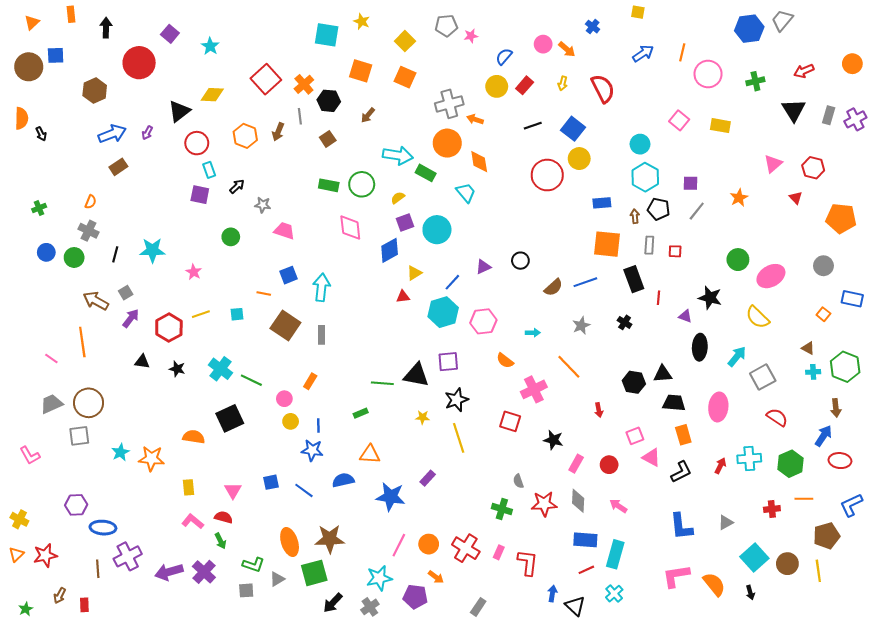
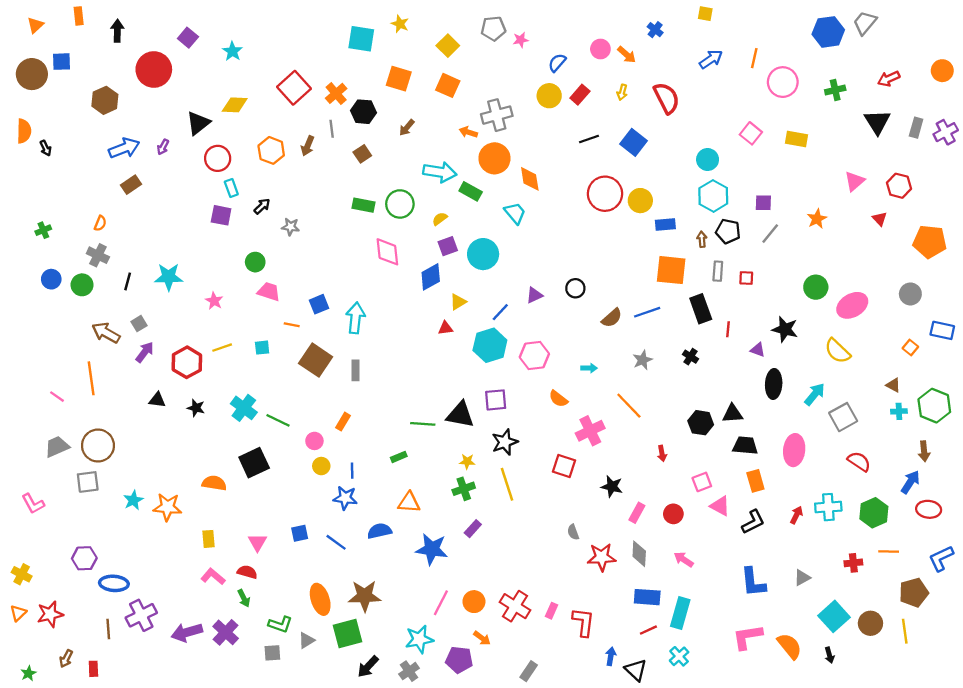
orange arrow: (475, 119) -> (468, 132), moved
yellow circle: (579, 159) -> (640, 201), moved
pink trapezoid: (284, 231) -> (269, 292), moved
green cross: (502, 509) -> (464, 489), moved, turned -36

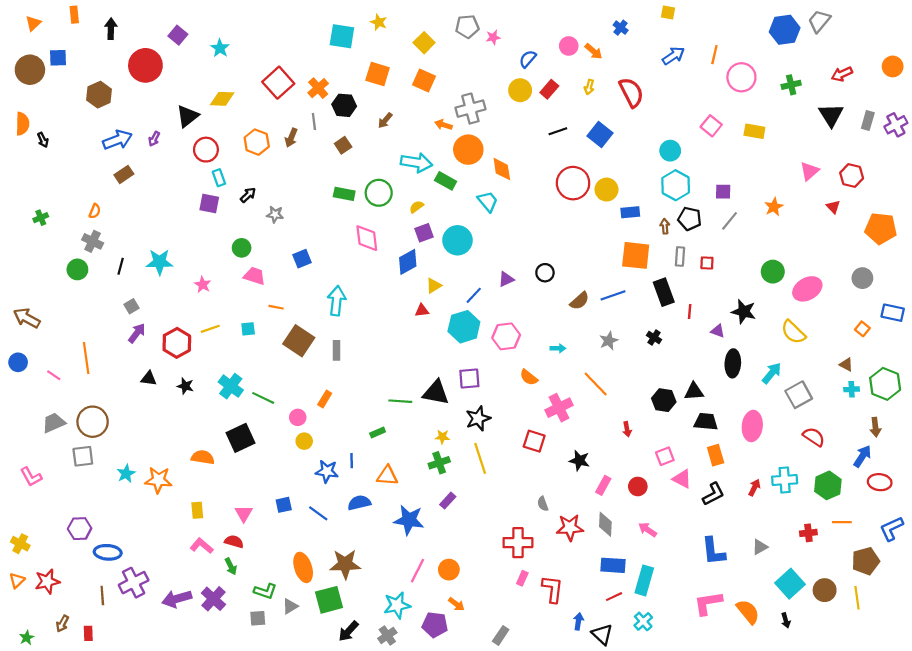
blue circle: (51, 279) -> (18, 362), moved
blue square: (319, 304) -> (302, 259), moved
brown arrow: (106, 333) -> (27, 318), moved
blue line: (352, 471) -> (352, 461), moved
red cross: (515, 606) -> (518, 543), moved, turned -32

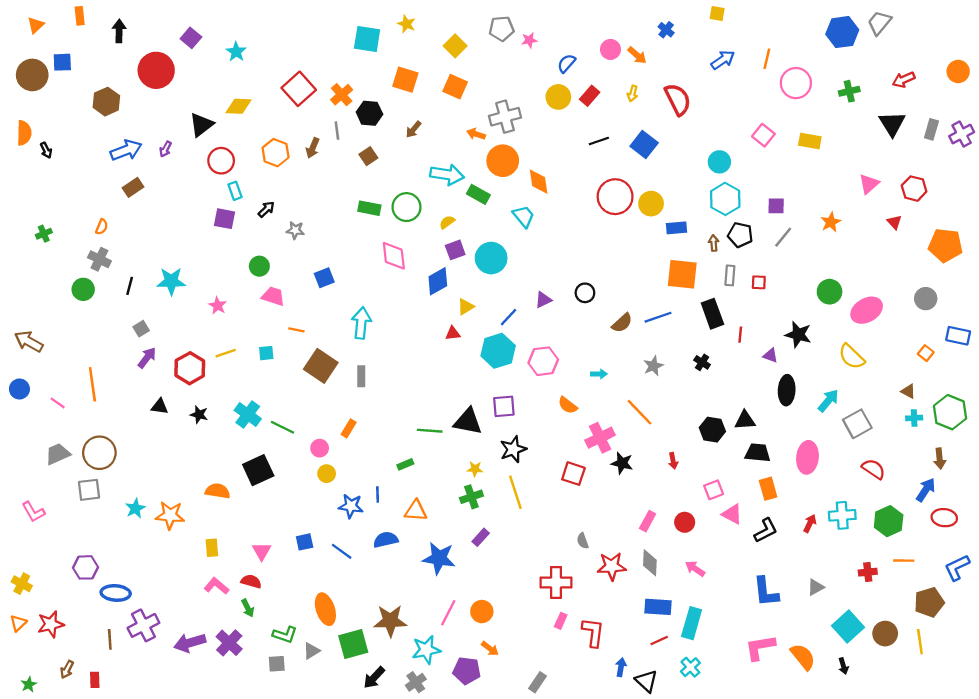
black star: (580, 461) -> (622, 463), moved
brown star: (345, 564) -> (390, 621), moved

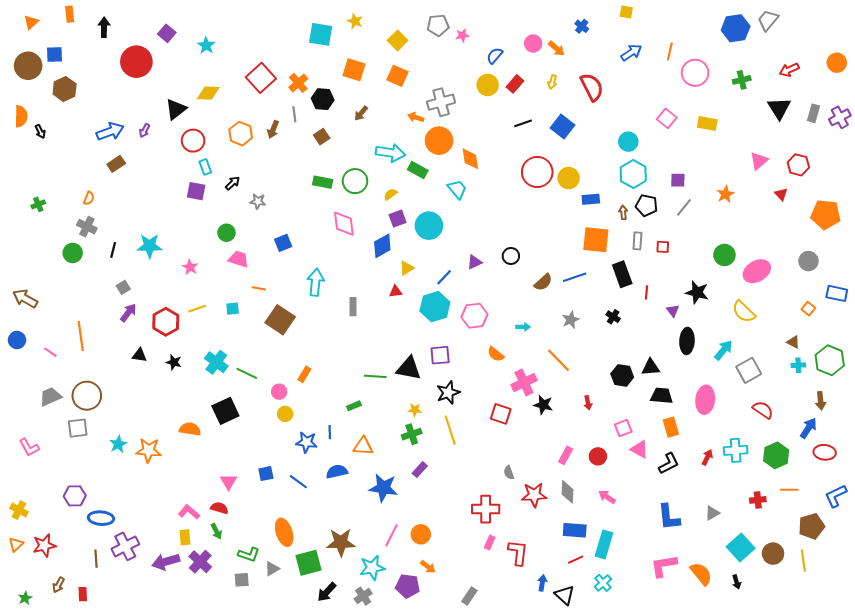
brown hexagon: (106, 102) -> (65, 89), moved
purple triangle: (770, 355) -> (673, 311), turned 32
gray rectangle: (361, 376) -> (353, 307), moved
yellow rectangle: (212, 548) -> (185, 537), moved

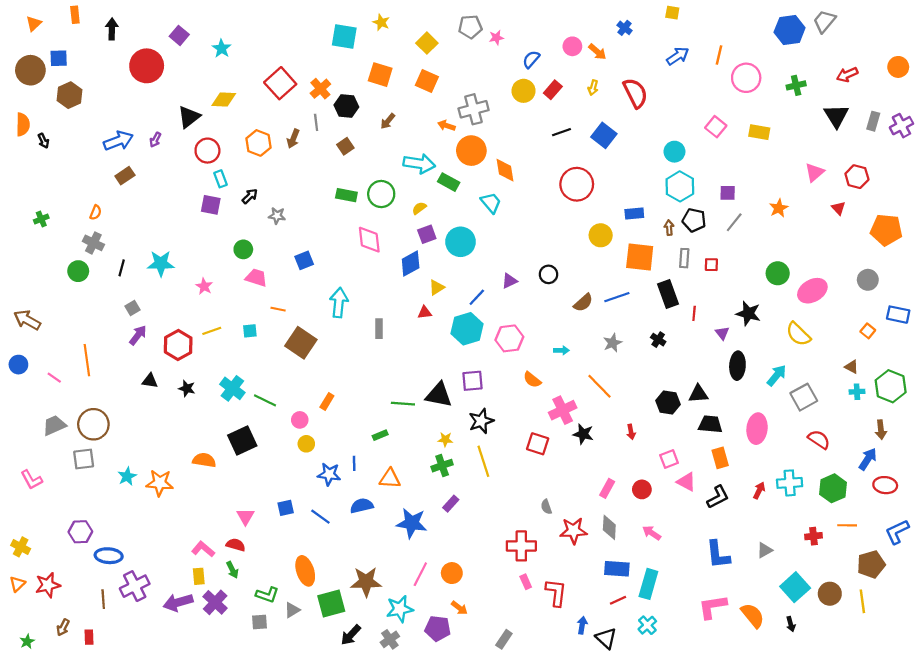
yellow circle: (569, 178) -> (601, 235), moved
pink rectangle: (490, 542) -> (526, 582), turned -48

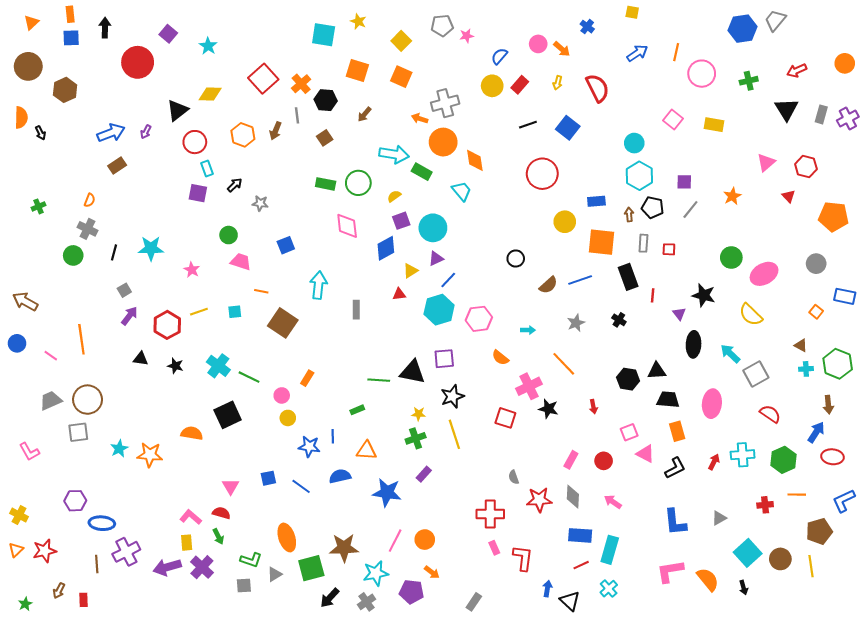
blue square: (59, 58) -> (71, 38), moved
purple triangle: (509, 281) -> (436, 259), moved
cyan arrow: (777, 375) -> (730, 354), turned -85

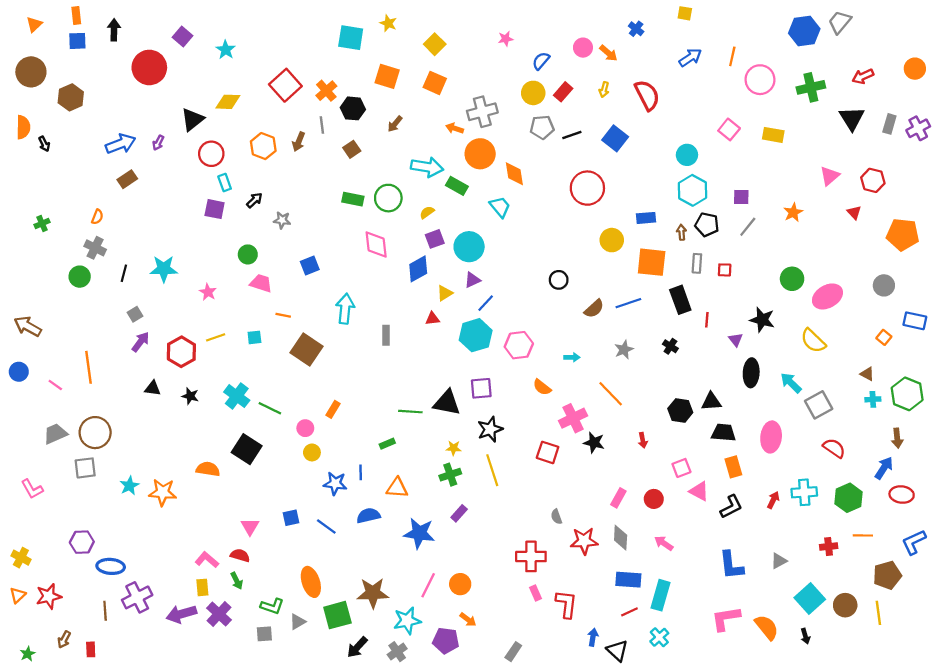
gray pentagon: (442, 26) -> (542, 127), moved
green cross: (749, 81) -> (811, 87), size x1.4
black square: (228, 415) -> (247, 449), turned -32

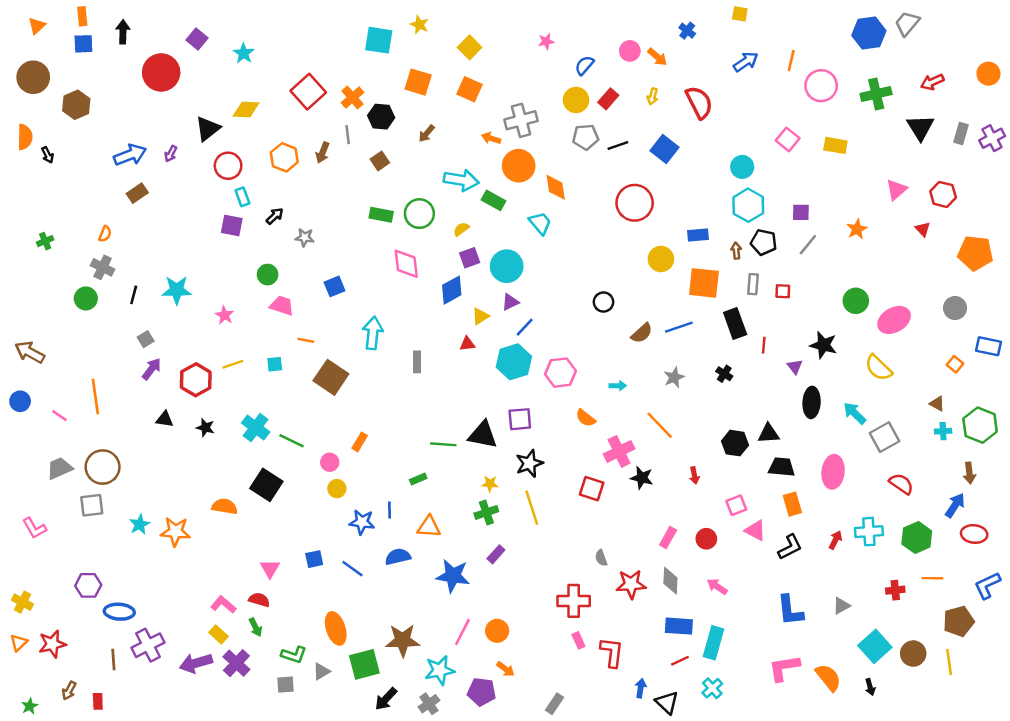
yellow rectangle: (202, 587) -> (219, 634), turned -42

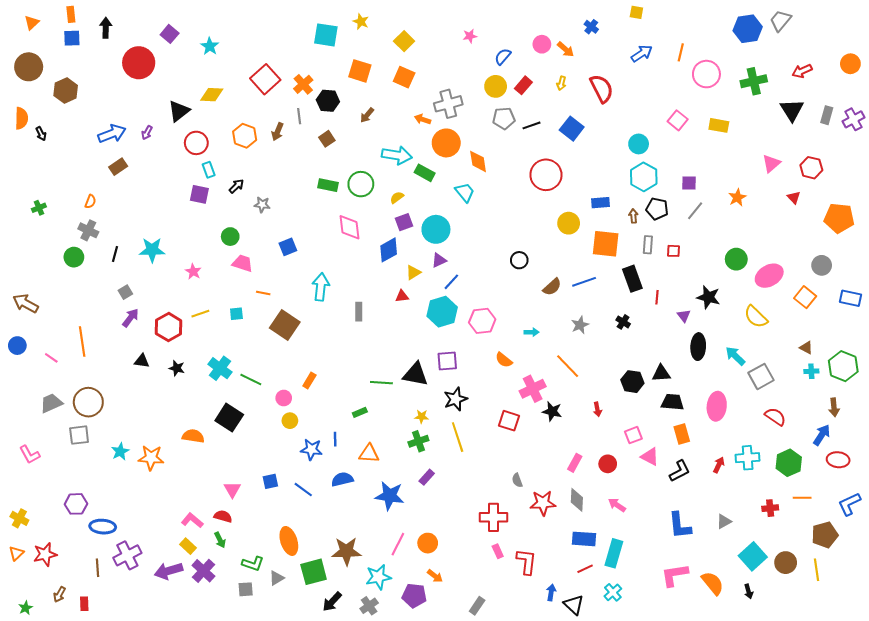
orange square: (955, 364) -> (805, 297), moved, size x1.5

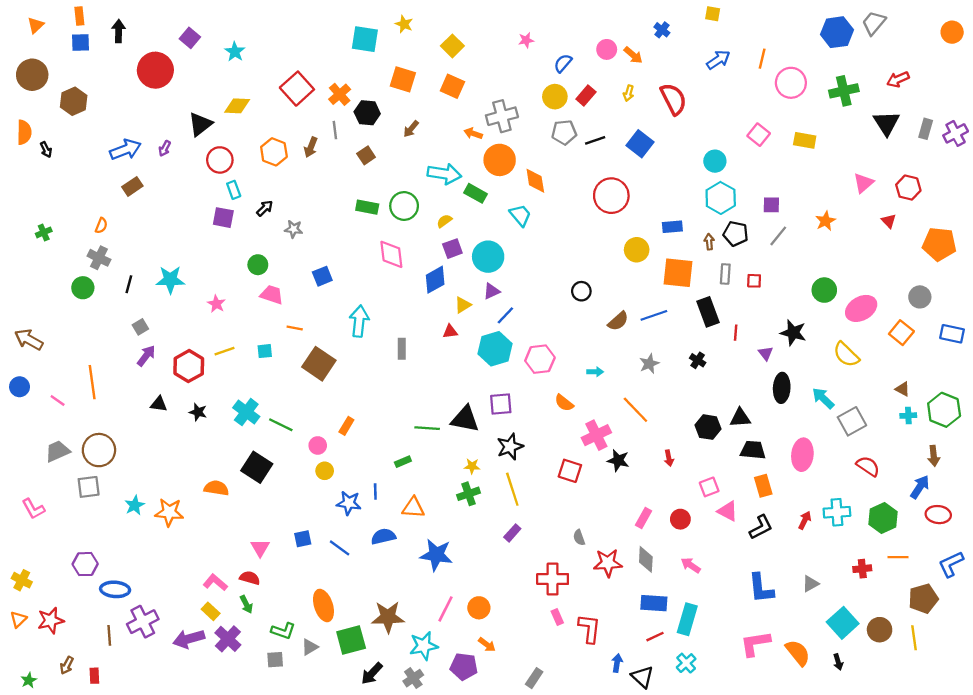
orange circle: (850, 64) -> (952, 32), moved
purple rectangle: (427, 477) -> (512, 533), moved

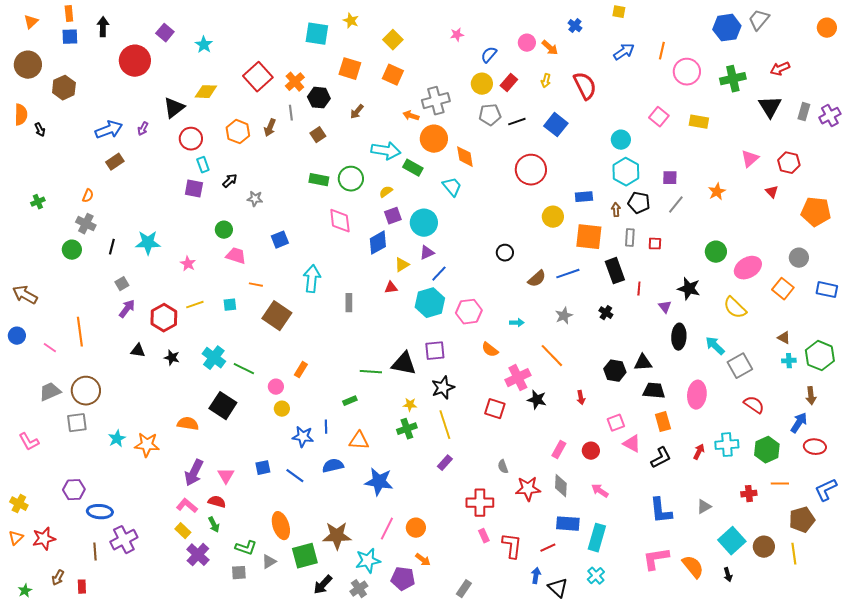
red line: (655, 637) -> (548, 548), moved
purple arrow: (189, 639) -> (194, 473), moved, turned -48

